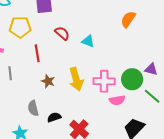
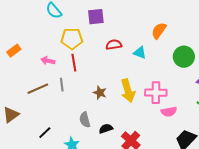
orange semicircle: (128, 19) -> (159, 31), moved
red semicircle: (62, 33) -> (114, 45), turned -49
red line: (37, 53) -> (74, 63), moved
green circle: (132, 79) -> (184, 57), moved

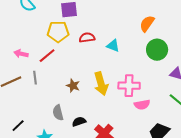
orange semicircle: (159, 31) -> (147, 24), moved
yellow pentagon: (72, 39) -> (58, 32), moved
red line: (74, 63) -> (47, 56), turned 60

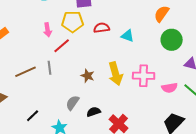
pink arrow: (21, 54) -> (48, 30), moved, turned -112
pink semicircle: (142, 105) -> (170, 88), moved
gray semicircle: (58, 113) -> (73, 103), turned 49

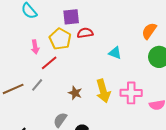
yellow pentagon: (73, 22) -> (60, 39), turned 30
red semicircle: (102, 28) -> (85, 33), moved
gray line: (50, 68) -> (37, 85), turned 48

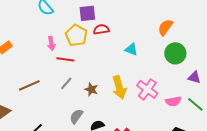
red line: (49, 63) -> (65, 59), turned 48
gray line: (37, 85) -> (66, 83), moved
pink cross: (131, 93) -> (147, 89), turned 35

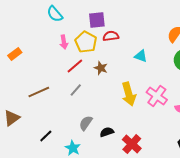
pink arrow: (51, 43) -> (64, 42), moved
red line: (65, 59) -> (75, 66), turned -48
brown star: (91, 89) -> (101, 68), moved

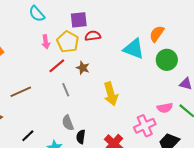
cyan triangle: (141, 56) -> (134, 49), moved, size x1.6
gray line: (76, 90) -> (66, 90), moved, turned -64
pink cross: (157, 96) -> (145, 126), moved, turned 30
gray semicircle: (86, 123) -> (68, 123), turned -56
black semicircle: (107, 132) -> (81, 137), moved, turned -64

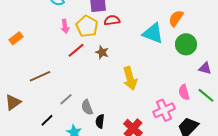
gray line: (66, 90) -> (66, 99), moved, turned 72
pink semicircle: (165, 108) -> (184, 92), turned 84

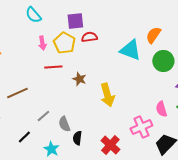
red line: (76, 50) -> (53, 67), turned 36
brown star: (102, 52) -> (79, 79), moved

